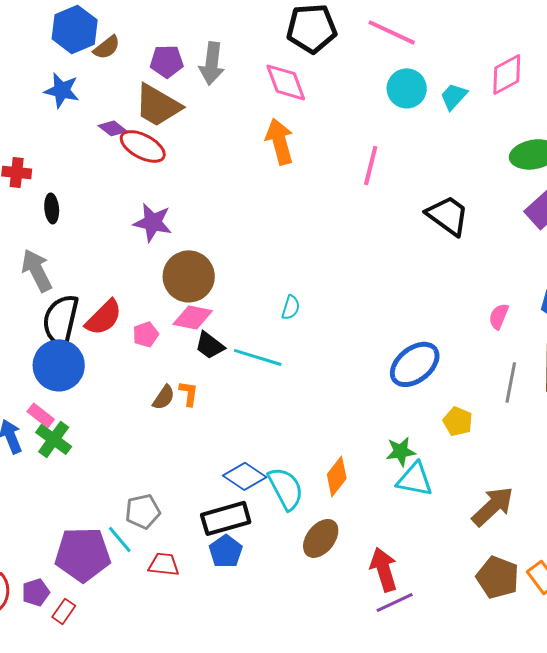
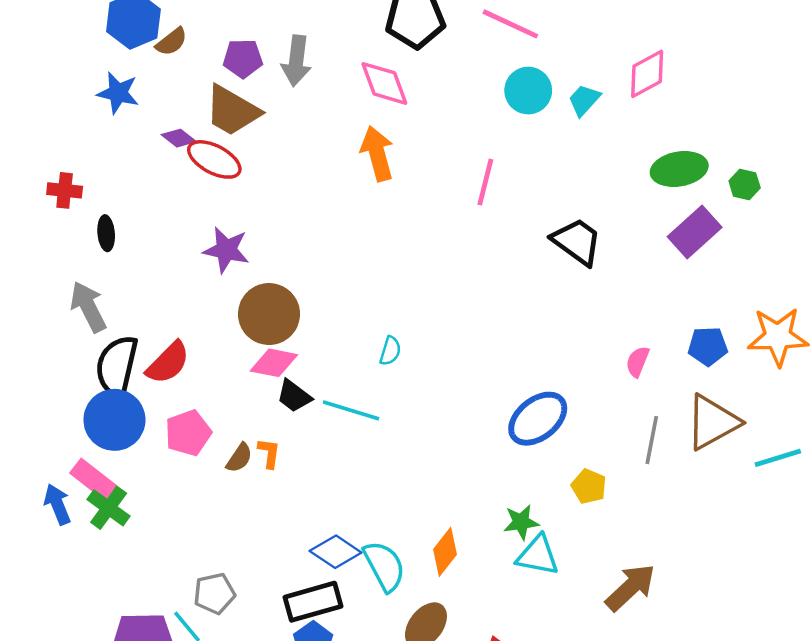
pink pentagon: (146, 334) -> (188, 433), moved, size x1.5
pink rectangle: (41, 415) -> (93, 479), size x1.4

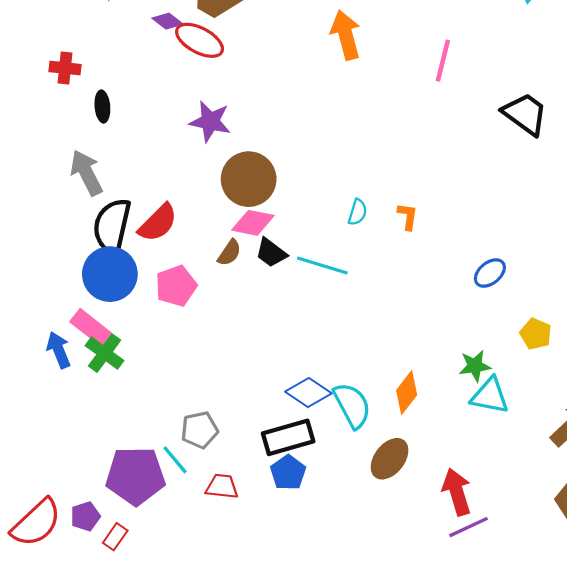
blue ellipse: (538, 419) -> (490, 273), size x0.6
orange L-shape: (269, 453) -> (408, 216), moved
brown semicircle: (239, 458) -> (229, 253), moved

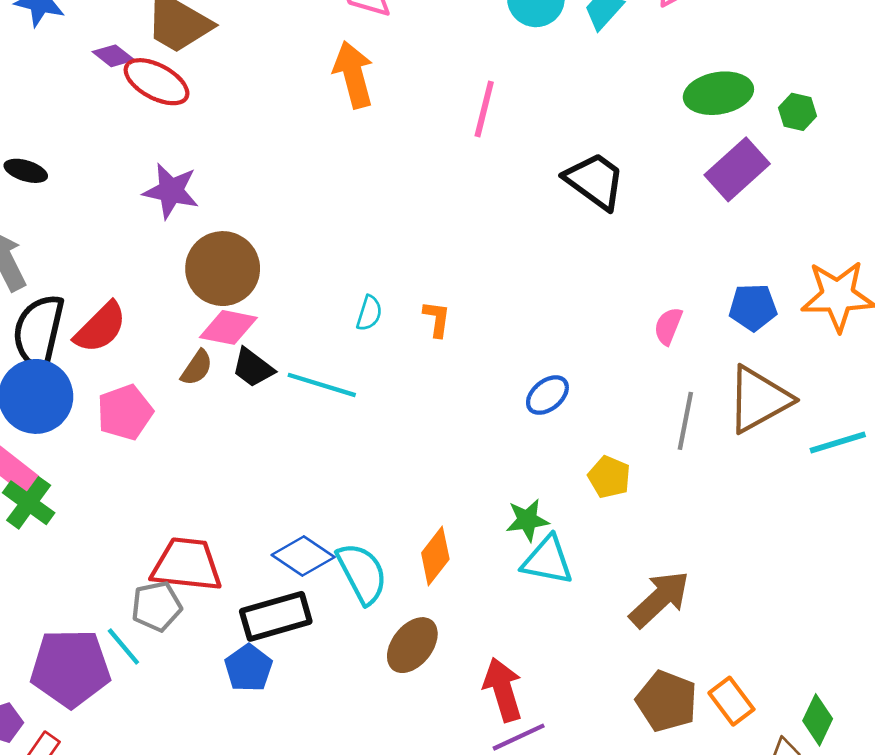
black ellipse: (102, 106) -> (26, 171), turned -68
blue pentagon: (288, 473) -> (248, 668), moved
red trapezoid: (222, 486) -> (187, 565), moved, size x1.6

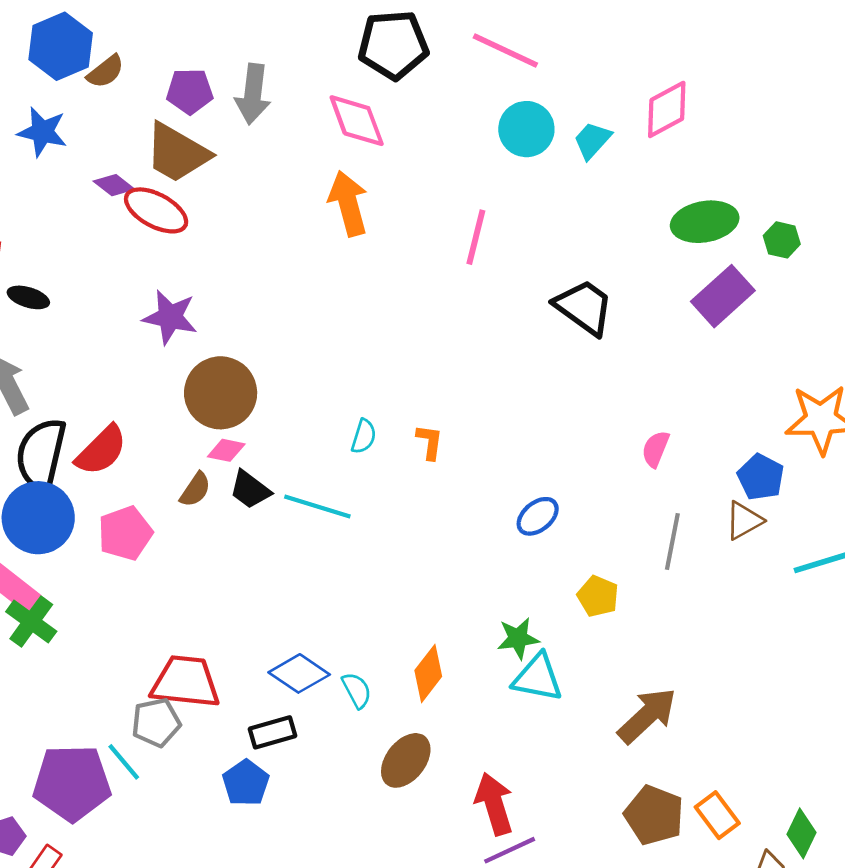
blue pentagon: (753, 307) -> (761, 477), moved, turned 30
pink diamond: (228, 327) -> (226, 450), size x0.7
brown triangle: (759, 399) -> (744, 521), size x0.6
cyan semicircle: (362, 573) -> (357, 690), size x0.6
black rectangle: (276, 616) -> (272, 732), size x0.7

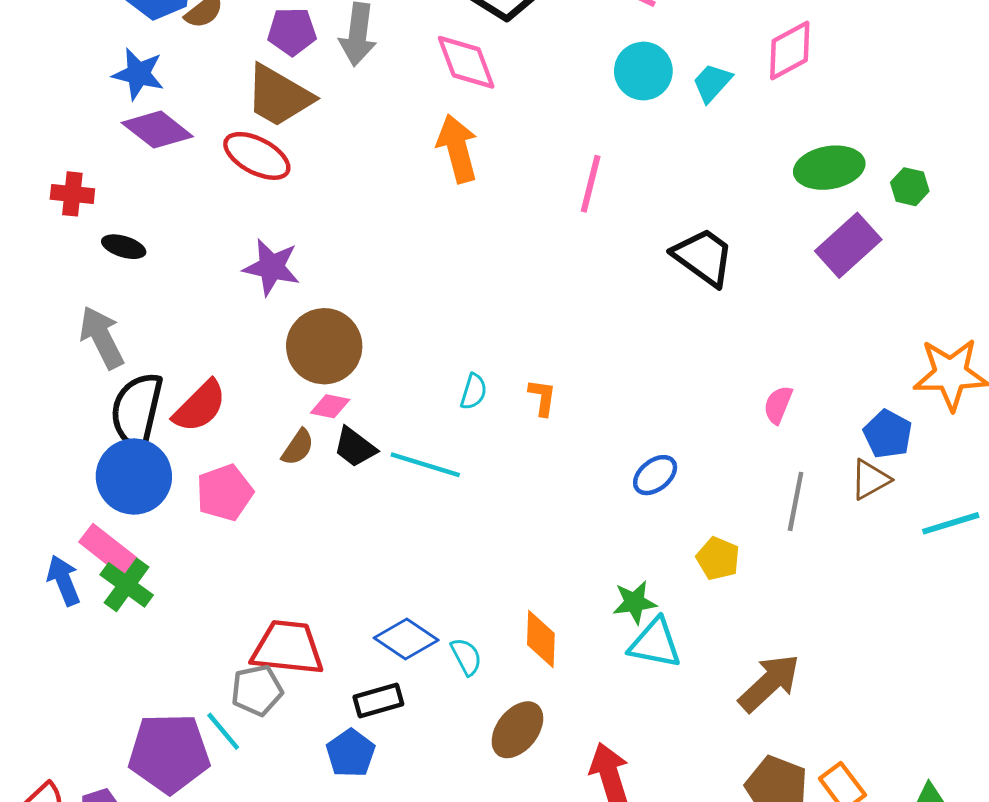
purple diamond: (114, 185) -> (157, 130), moved, size x1.6
orange diamond: (428, 673) -> (541, 639), turned -36

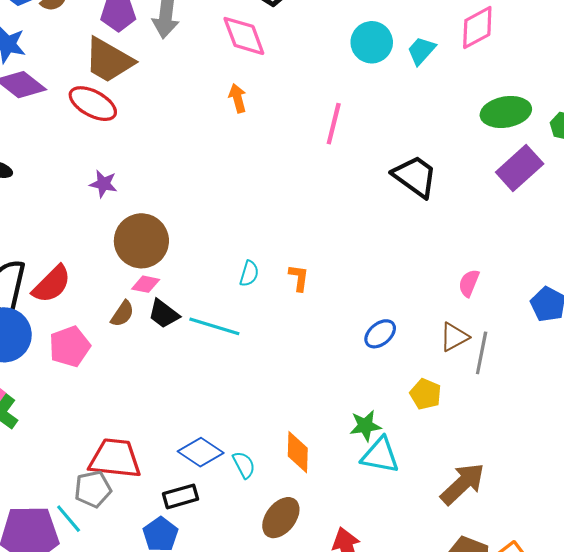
orange arrow: (457, 149) -> (238, 98), size x0.6
purple star: (272, 267) -> (103, 184), size x0.7
brown triangle: (870, 479) -> (454, 337), moved

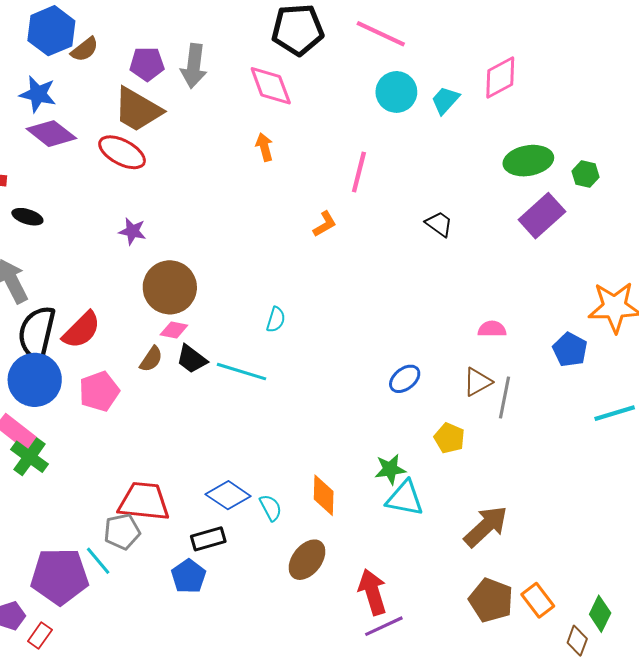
black trapezoid: (415, 176) -> (439, 224), size x0.6
orange L-shape: (299, 278) -> (325, 224), moved, turned 52
pink semicircle: (469, 283) -> (492, 329), turned 68

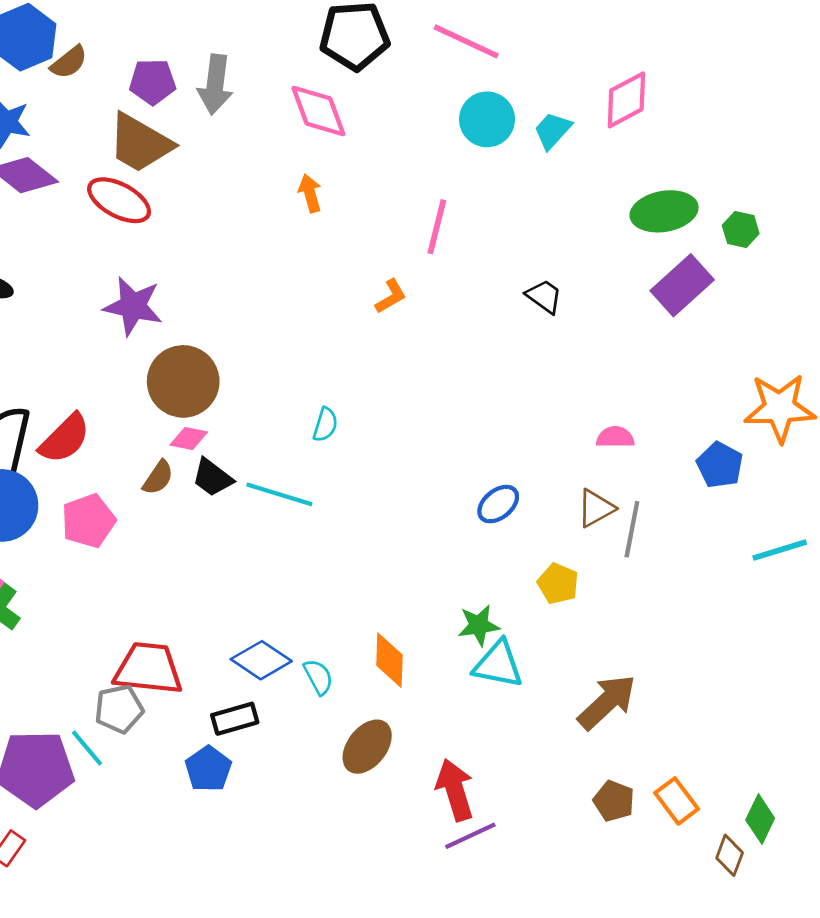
purple star: (132, 231) -> (133, 306), size x1.6
brown pentagon: (491, 600) -> (614, 801), size x0.7

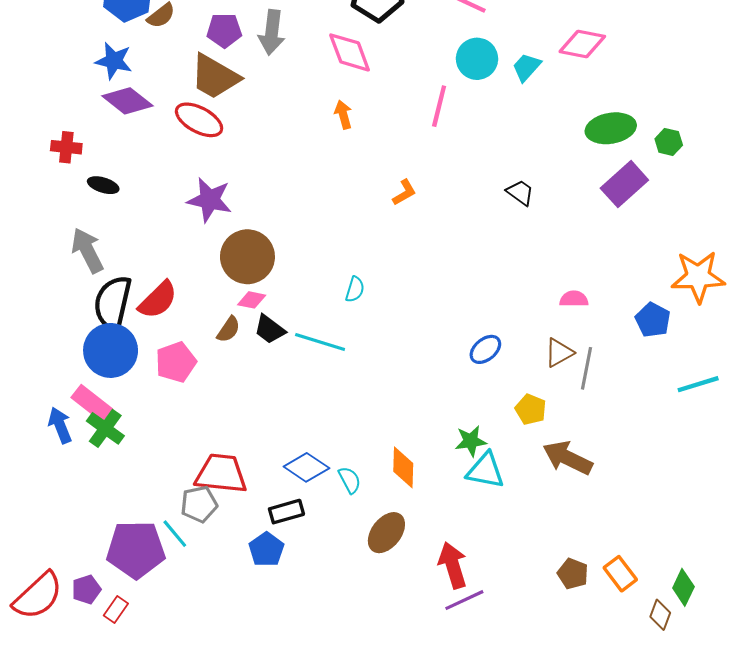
pink diamond: (626, 100) -> (582, 44), turned 39
pink line: (437, 227) -> (439, 106), moved
brown arrow: (607, 702) -> (568, 458), moved, turned -111

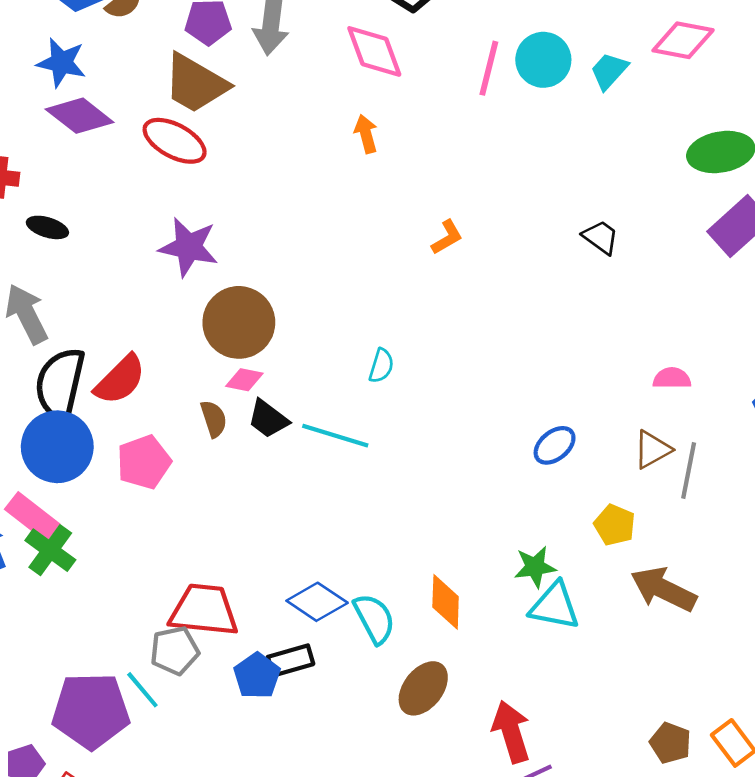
pink line: (439, 106) -> (489, 68), moved
brown semicircle: (228, 329) -> (214, 419), turned -52
cyan semicircle: (350, 480) -> (374, 619), size x1.4
blue pentagon: (266, 549) -> (257, 676), moved

